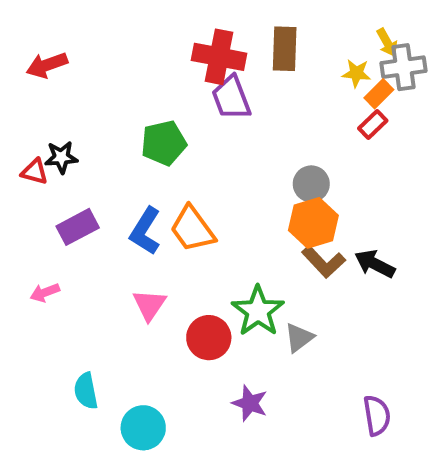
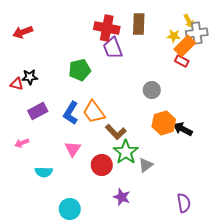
orange rectangle: (379, 94) -> (185, 46), size x1.5
red rectangle: (373, 124) -> (182, 61), turned 72
orange hexagon: (313, 223) -> (164, 123), moved
brown L-shape: (324, 262) -> (116, 132), moved
cyan semicircle: (86, 391) -> (44, 172), moved, turned -78

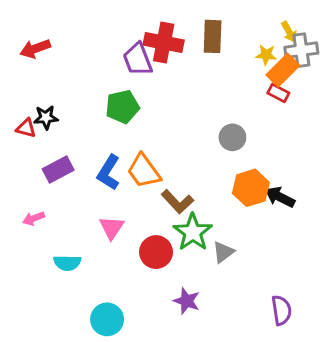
purple trapezoid: (113, 48) -> (138, 59), moved

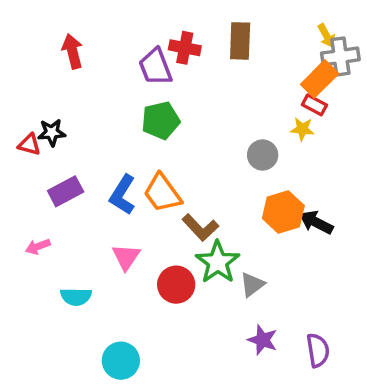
red cross: (164, 43) -> (185, 48), size x0.7
red arrow: (35, 49) -> (72, 51), moved, turned 96
yellow star: (266, 55) -> (302, 129), moved
green pentagon: (122, 107) -> (161, 120), moved
purple star: (187, 301) -> (263, 340), moved

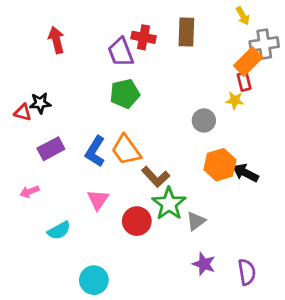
yellow arrow: (327, 36) -> (243, 16), moved
red rectangle: (314, 105) -> (244, 82), turned 48
cyan semicircle: (76, 297) -> (59, 230), turned -30

